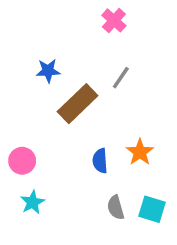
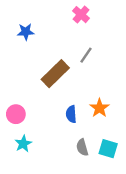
blue star: (48, 71) -> (26, 32), moved

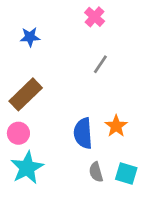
brown rectangle: (55, 74) -> (26, 94), moved
blue semicircle: (71, 114) -> (83, 133), size x1.5
cyan star: (23, 144) -> (27, 168), size x1.6

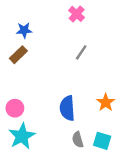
brown rectangle: (26, 94) -> (18, 55), moved, size x0.7
orange star: (116, 126) -> (106, 102), moved

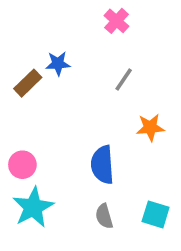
blue star: (24, 30) -> (58, 64), moved
orange star: (106, 102) -> (150, 127), moved, turned 30
gray semicircle: (78, 140) -> (104, 216), moved

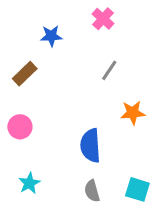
blue star: (58, 64) -> (51, 36), moved
pink circle: (22, 165) -> (20, 127), moved
cyan star: (33, 207) -> (29, 183), size x0.6

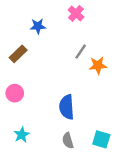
orange star: (133, 113) -> (98, 65), moved

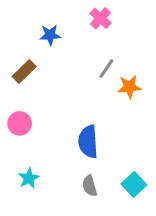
cyan square: (101, 139) -> (134, 184), turned 30

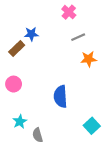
blue star: (50, 35) -> (31, 34), moved
gray line: (106, 69) -> (78, 37), moved, turned 32
gray semicircle: (90, 186) -> (38, 135), moved

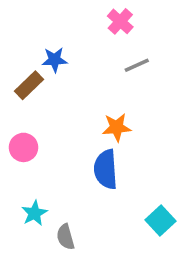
orange star: (89, 59) -> (117, 127), moved

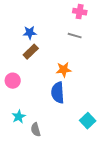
pink cross: (120, 21) -> (80, 12), moved, turned -32
gray line: (137, 65) -> (75, 36), turned 40
brown rectangle: (29, 85) -> (31, 52), moved

